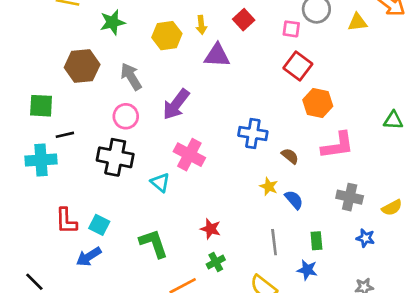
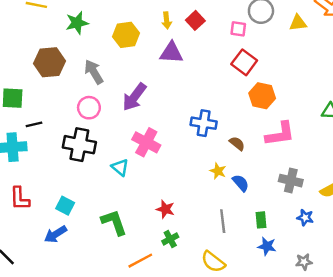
yellow arrow: (201, 25) -> (167, 20), moved
red L-shape: (66, 221) -> (20, 198), moved
blue star: (307, 270) -> (267, 246), moved

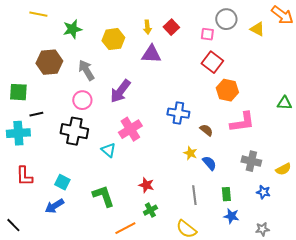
yellow triangle: (298, 23) -> (257, 29), turned 35
pink cross: (146, 142) -> (130, 129), turned 30

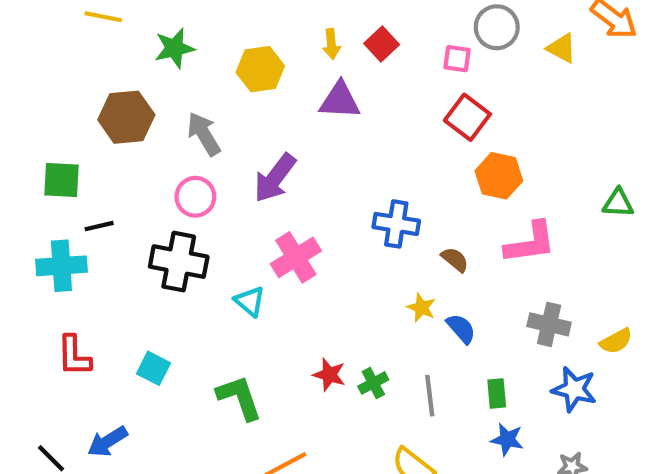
blue star: (263, 192) -> (574, 389), size x1.5
blue arrow: (54, 206) -> (107, 442), moved
green cross: (150, 210) -> (373, 383), moved

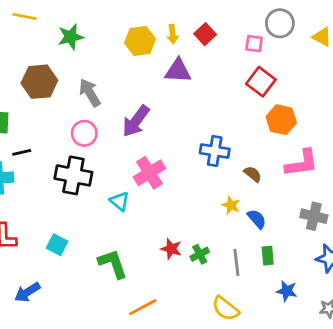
yellow hexagon: (260, 69) -> (140, 41), moved
green rectangle: (497, 393) -> (268, 256), moved

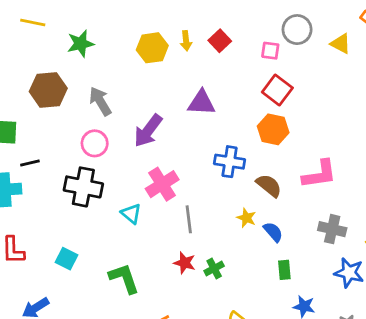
purple triangle: (178, 71) -> (201, 103), moved
orange hexagon: (281, 120) -> (273, 129), moved
brown semicircle: (253, 174) -> (269, 186), size x1.4
gray line: (236, 262) -> (189, 219), moved

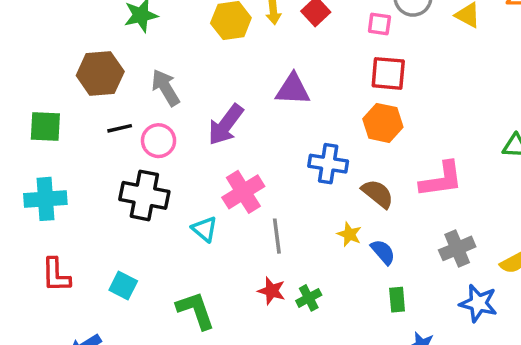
red square: (277, 90) -> (388, 73), turned -32
black line: (30, 163) -> (120, 128), moved
gray cross: (332, 229) -> (457, 248), turned -36

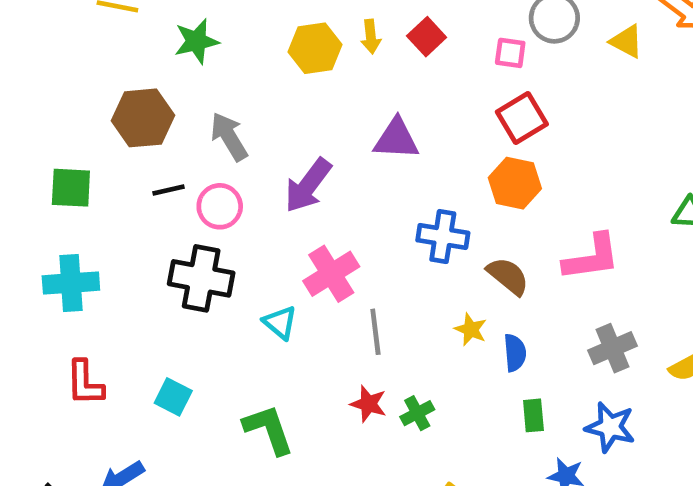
red square: (388, 73) -> (522, 118), turned -36
blue semicircle: (383, 252) -> (515, 353), turned 36
blue star: (478, 303) -> (610, 427), moved

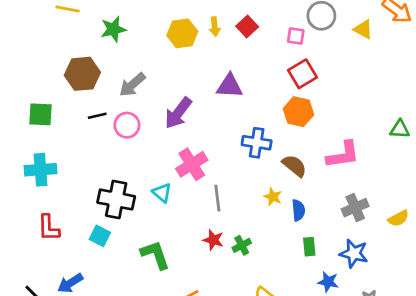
gray arrow: (229, 137) -> (132, 85), turned -100
black cross: (201, 278) -> (116, 199), moved

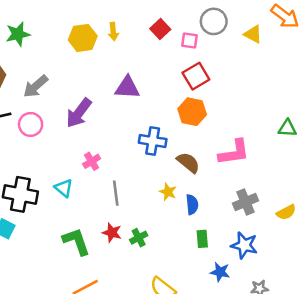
red square: (247, 27) -> (160, 29), moved
pink cross: (192, 164) -> (92, 161), size x0.6
green L-shape: (155, 255) -> (76, 241), moved

